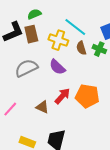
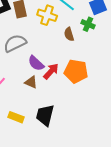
brown semicircle: (81, 48) -> (69, 34), moved
purple semicircle: (57, 67) -> (36, 63), moved

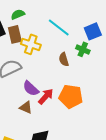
yellow cross: (47, 15) -> (31, 44), moved

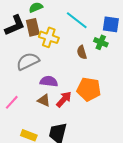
blue square: (93, 31) -> (111, 24), turned 30
purple semicircle: (31, 88) -> (49, 81), turned 144
red arrow: (46, 96) -> (64, 99), moved

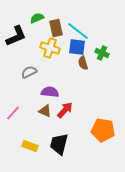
blue square: (111, 24) -> (77, 47), moved
brown rectangle: (33, 27) -> (56, 28), moved
gray semicircle: (28, 61) -> (29, 72), size x0.7
orange pentagon: (89, 89) -> (103, 130), moved

